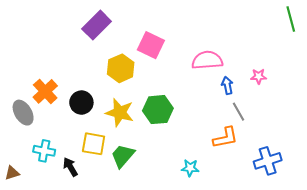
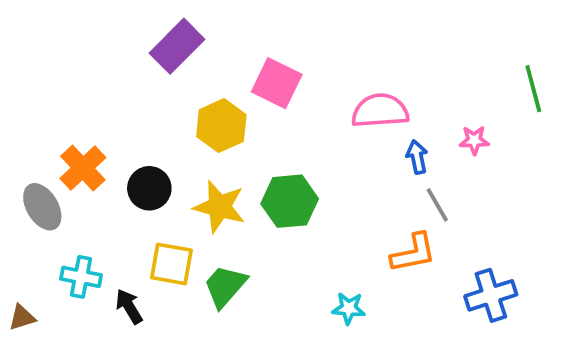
green line: (291, 19) -> (533, 89), moved

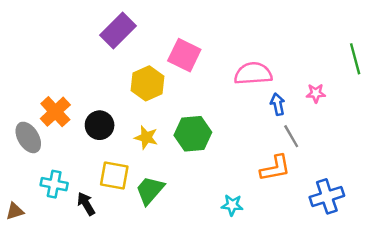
yellow star: (219, 207) -> (146, 137), size x0.7

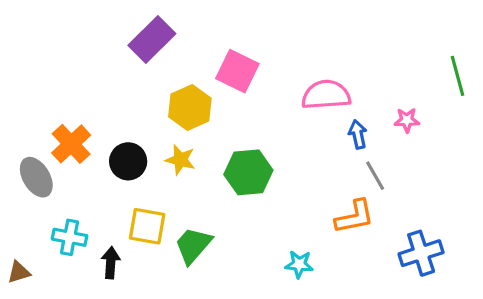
yellow star: (146, 137) -> (180, 160), moved
black arrow: (86, 204) -> (111, 263), turned 35

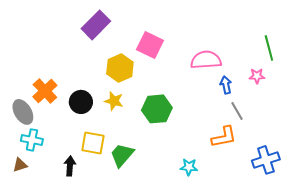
green line: (457, 76) -> (269, 48), moved
cyan cross: (70, 237) -> (32, 140), moved
brown triangle: (19, 272) -> (20, 165), moved

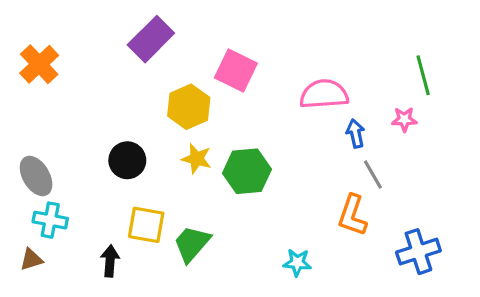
orange cross: (45, 91) -> (39, 64), moved
yellow star: (114, 101) -> (197, 159), moved
orange L-shape: (224, 137) -> (352, 215), turned 120

